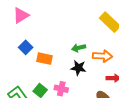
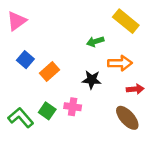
green arrow: (79, 48) -> (95, 41), moved
orange rectangle: (44, 59) -> (49, 72), turned -49

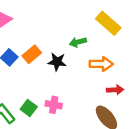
orange rectangle: (49, 72) -> (32, 54), moved
black star: (92, 80) -> (57, 62), moved

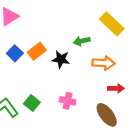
pink cross: (54, 105) -> (68, 101), moved

